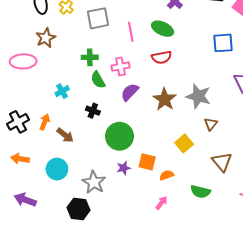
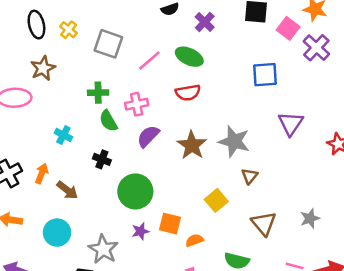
gray square: (98, 18) -> (108, 44), turned 30
pink line: (131, 32) -> (149, 61), turned 60
cyan cross: (62, 91) -> (63, 135), turned -32

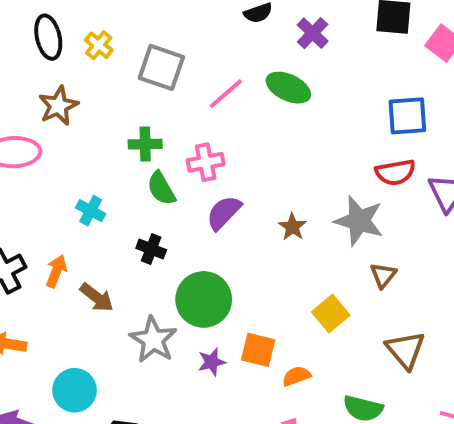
red semicircle: (188, 93) -> (395, 172), moved
brown star: (192, 145) -> (292, 227), size x0.6
cyan circle: (57, 233) -> (75, 390), moved
gray star: (103, 249) -> (153, 340), moved

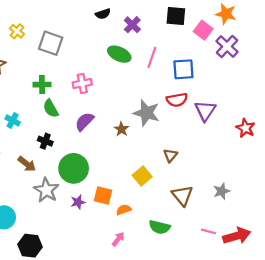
pink line: (226, 94) -> (152, 57), moved, turned -30
pink cross: (206, 162) -> (82, 83), moved
gray star: (359, 221) -> (146, 113), moved
brown arrow: (97, 297) -> (27, 164), moved

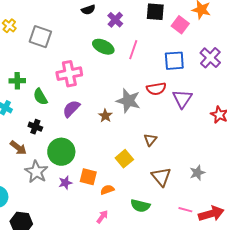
purple cross: (227, 46) -> (210, 58), moved
blue square: (183, 69) -> (174, 61), moved
pink cross: (82, 83) -> (69, 74), size x1.4
green cross: (42, 85) -> (17, 81), moved

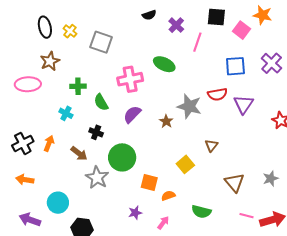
green ellipse: (103, 47) -> (164, 64), moved
pink line: (133, 50) -> (197, 42), moved
gray star: (197, 173) -> (271, 179), moved
brown triangle: (161, 177) -> (234, 183), moved
purple star: (65, 183) -> (135, 213), moved

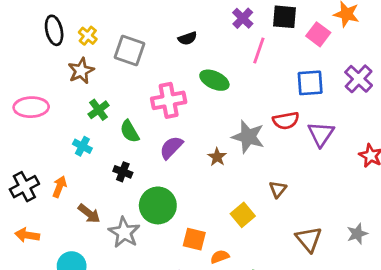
black semicircle: (149, 15) -> (187, 38), moved
purple cross: (176, 25) -> (243, 18), moved
brown star: (50, 61) -> (81, 71), moved
green cross: (78, 86) -> (99, 110), turned -35
brown arrow: (79, 153) -> (89, 214), moved

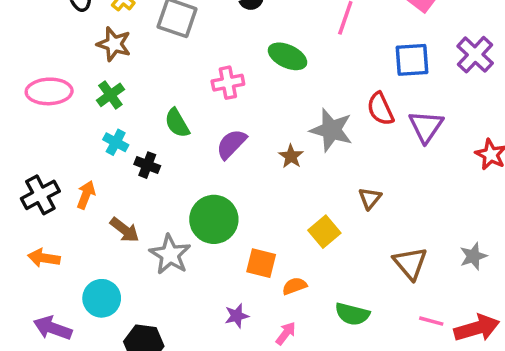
brown star: (81, 71) -> (114, 44), turned -30
pink cross: (169, 100) -> (228, 83), size x0.7
green cross: (99, 110) -> (110, 95), moved
red semicircle: (286, 121) -> (380, 109), turned 75
black cross: (123, 172) -> (147, 165), moved

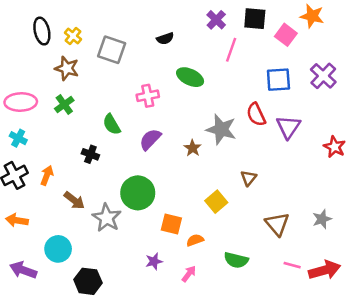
cyan cross: (116, 142) -> (18, 138), moved

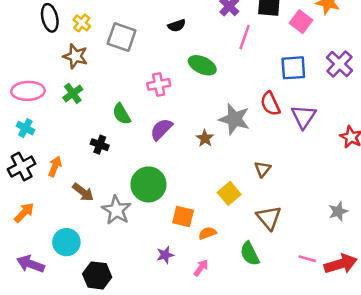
orange arrow: (17, 220) -> (24, 213), turned 125
brown triangle: (277, 224) -> (269, 218), moved
green semicircle: (236, 260) -> (250, 254), turned 50

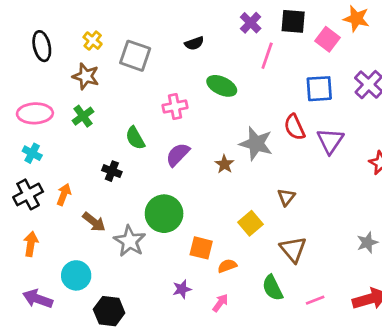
black ellipse: (50, 18) -> (42, 46), moved
orange arrow: (24, 213) -> (31, 244), turned -35
pink line: (307, 259) -> (315, 300), moved, turned -36

